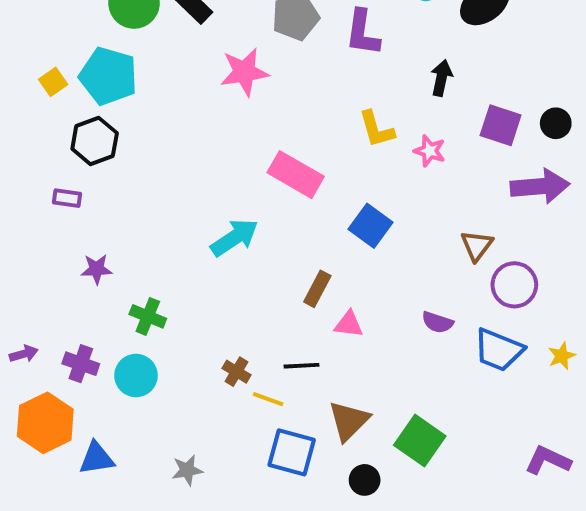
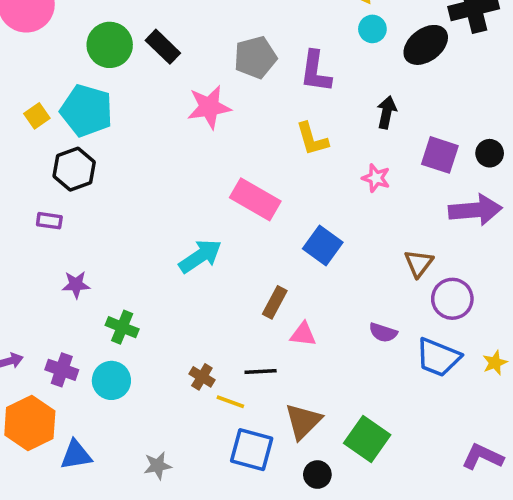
yellow L-shape: (376, 129) -> (312, 139), moved

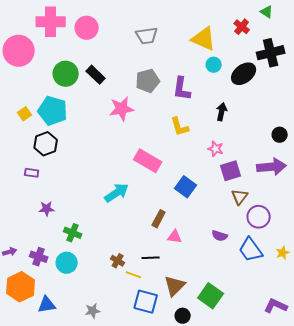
purple square: (440, 155) -> (231, 171), moved, turned -35
blue trapezoid: (438, 357) -> (251, 250), turned 32

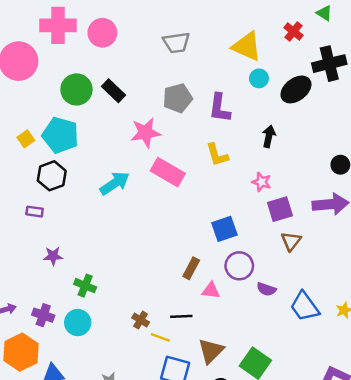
pink rectangle: (148, 161) -> (168, 172), moved
blue square: (186, 187) -> (224, 229), turned 35
cyan arrow: (117, 193) -> (115, 183), moved
purple circle: (259, 217) -> (239, 266), moved

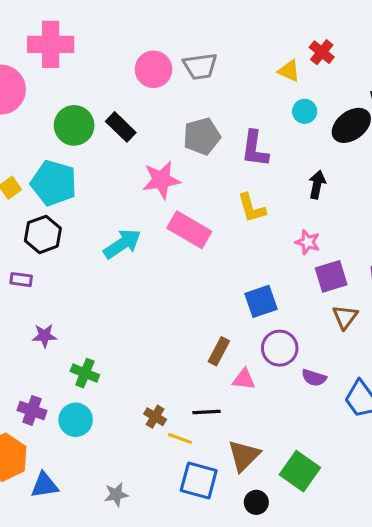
red cross: (294, 32) -> (322, 52), moved
pink circle: (102, 33) -> (153, 69), moved
yellow triangle: (247, 46) -> (289, 71), size x0.6

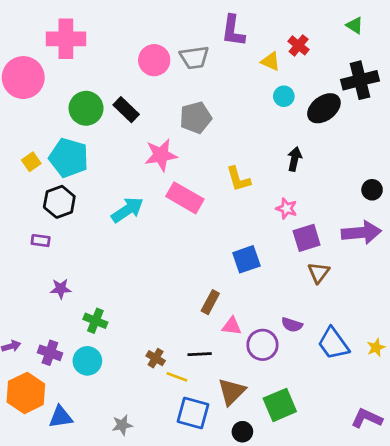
purple L-shape: (255, 149) -> (233, 31), moved
purple circle: (280, 348) -> (262, 345), moved
green square: (300, 471) -> (280, 405), turned 32

